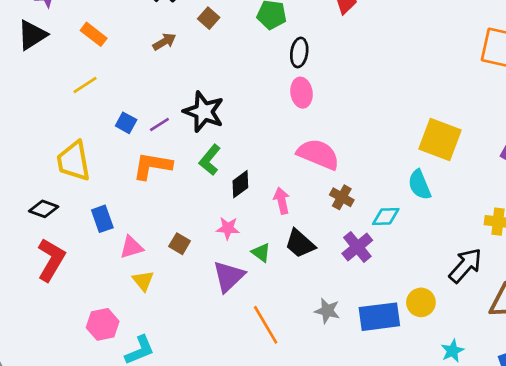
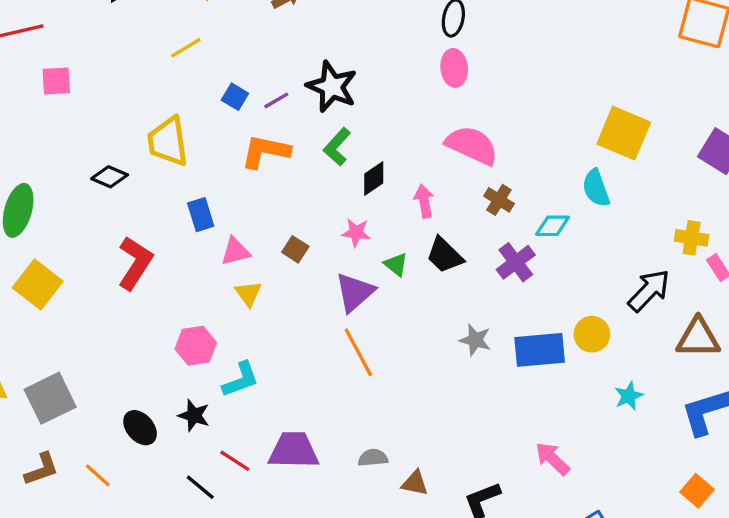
black diamond: (44, 209) -> (110, 177), moved
orange line: (266, 325) -> (358, 352), moved

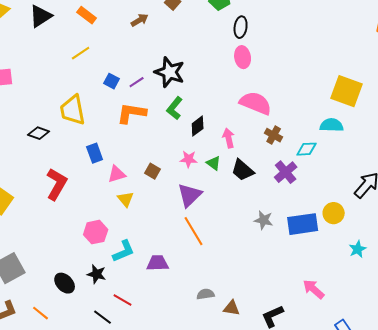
cyan semicircle: (596, 188) -> (332, 125), turned 115
green triangle: (396, 264) -> (214, 163), moved
purple trapezoid: (293, 450) -> (158, 263), moved, size x0.7

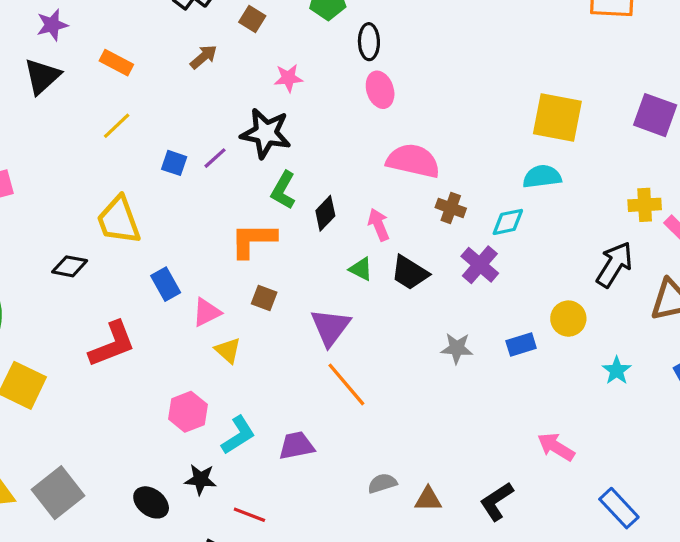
orange L-shape: (132, 113) -> (253, 240), moved
pink star: (189, 159) -> (288, 78), moved
red L-shape: (57, 184) -> (112, 344), turned 48
blue rectangle: (303, 224) -> (521, 344), size x0.6

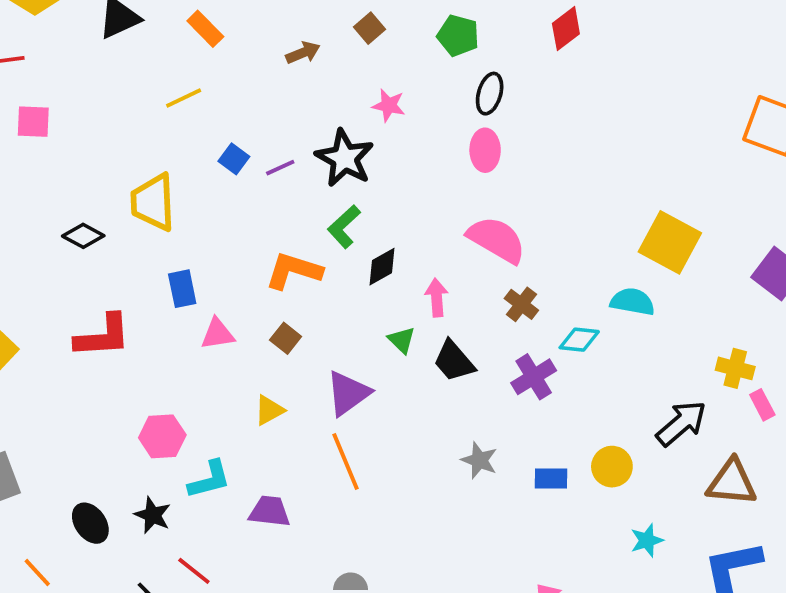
yellow triangle: (228, 350) -> (269, 410), moved, turned 32

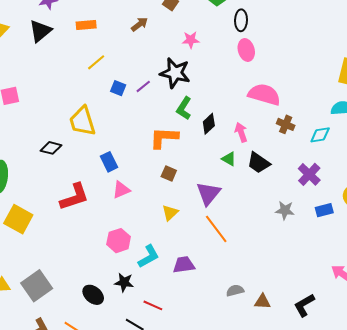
orange rectangle: (205, 29) -> (86, 25), turned -36
yellow line: (184, 98) -> (96, 62), moved
pink triangle: (218, 334) -> (121, 190), moved
purple cross: (534, 377) -> (309, 174), moved

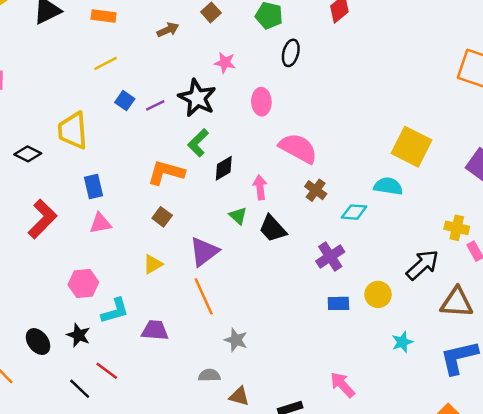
pink ellipse: (246, 50) -> (261, 102), moved
red L-shape: (74, 197) -> (42, 219), turned -40
gray star: (285, 210) -> (236, 340), moved

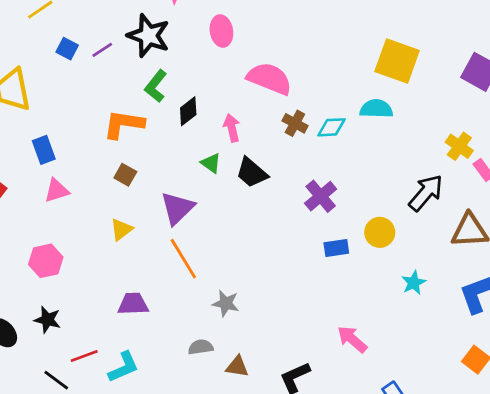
cyan diamond: (354, 212) -> (331, 127), moved
yellow cross: (457, 228) -> (459, 146), turned 30
cyan L-shape: (115, 311) -> (124, 367), moved
red line: (107, 371) -> (84, 356), turned -50

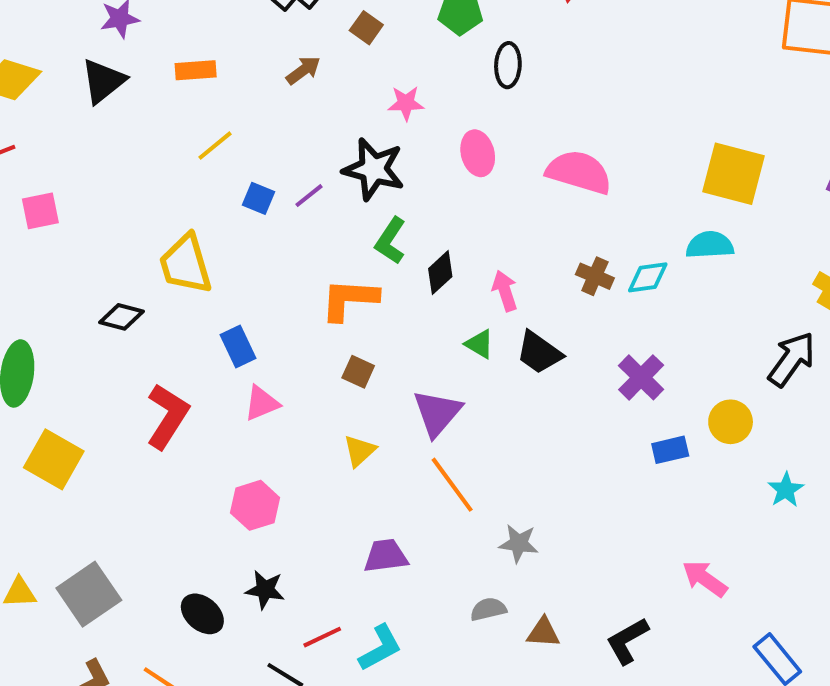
pink semicircle: (269, 79) -> (579, 172), moved

